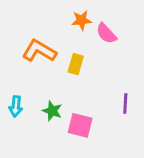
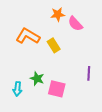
yellow rectangle: (76, 64) -> (54, 45), turned -48
cyan arrow: (16, 106) -> (17, 89), moved

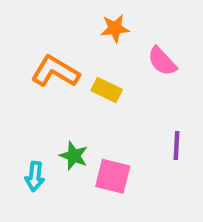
pink semicircle: (75, 24) -> (162, 61), moved
yellow rectangle: (54, 45) -> (107, 90), turned -32

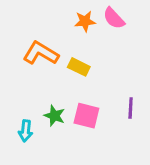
pink semicircle: (162, 61) -> (114, 18), moved
pink square: (113, 176) -> (86, 116), moved

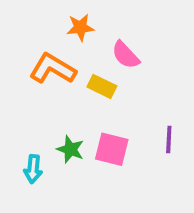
pink semicircle: (114, 18) -> (126, 55), moved
orange star: (85, 21) -> (80, 27), moved

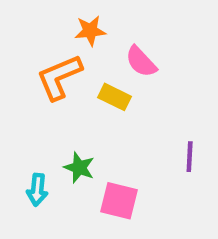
orange L-shape: (53, 69) -> (59, 77), turned -54
pink square: (112, 149) -> (119, 201), moved

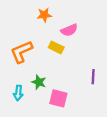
pink semicircle: (141, 62) -> (69, 30), turned -70
orange L-shape: (59, 77) -> (21, 52), moved

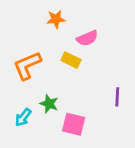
cyan arrow: (18, 93) -> (23, 117), turned 32

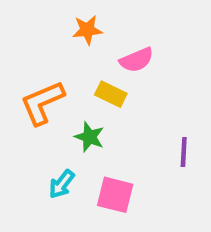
green star: (49, 104) -> (89, 137), moved
cyan arrow: (23, 117) -> (62, 184), moved

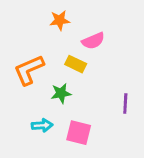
green star: (89, 137) -> (61, 93), turned -30
cyan arrow: (62, 184) -> (42, 125), turned -132

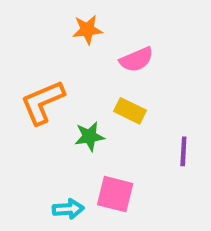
yellow rectangle: (76, 64) -> (130, 111), moved
cyan arrow: (42, 125) -> (68, 209), moved

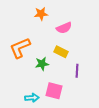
purple line: (183, 151) -> (77, 71), moved

